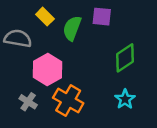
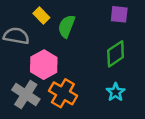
purple square: (102, 17) -> (119, 14), moved
gray cross: (28, 102) -> (26, 95), size x1.6

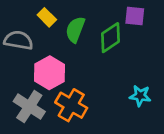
green diamond: (116, 54) -> (110, 38), moved
cyan star: (116, 92) -> (140, 96), moved, turned -30

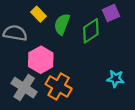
purple square: (135, 16) -> (111, 13), turned -30

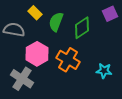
purple square: (111, 13) -> (110, 14), moved
orange cross: (59, 86) -> (68, 60), moved

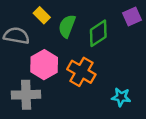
cyan star: (104, 71) -> (121, 97), moved
gray cross: (22, 79) -> (26, 95), turned -35

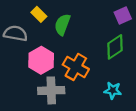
green diamond: (98, 33) -> (115, 47), moved
gray cross: (26, 95) -> (51, 90), moved

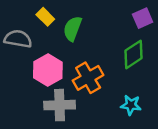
orange cross: (76, 67) -> (88, 78), turned 30

